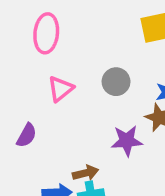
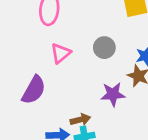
purple semicircle: (27, 135) -> (34, 90), size x1.5

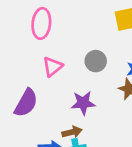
purple star: (113, 94) -> (83, 103), moved

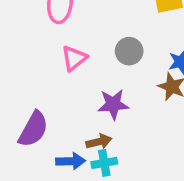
purple semicircle: (26, 103) -> (33, 129), moved

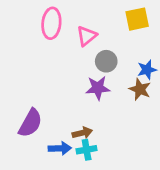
pink triangle: (74, 58) -> (87, 36), moved
purple star: (113, 104) -> (98, 88), moved

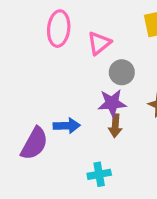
brown arrow: (82, 133) -> (115, 126), moved, turned 108
blue arrow: (60, 148) -> (67, 126), moved

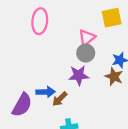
pink triangle: (99, 43) -> (87, 38), moved
brown arrow: (115, 126) -> (60, 99), moved, turned 42

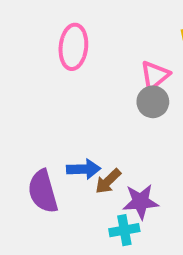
purple star: (79, 75) -> (141, 202), moved
purple semicircle: (22, 105) -> (43, 191), turned 135

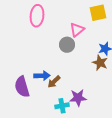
gray circle: (153, 102) -> (67, 45), moved
purple star: (141, 202) -> (78, 98), moved

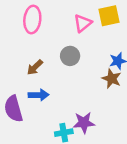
pink triangle: (77, 30) -> (83, 23), moved
brown arrow: (54, 82) -> (35, 67), moved

